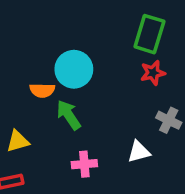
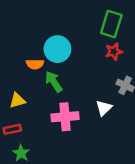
white triangle: (139, 152) -> (104, 108), turned -30
pink cross: (84, 164) -> (65, 117), size x1.5

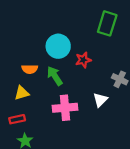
red star: (114, 52) -> (83, 60), moved
orange semicircle: (35, 64) -> (30, 69), moved

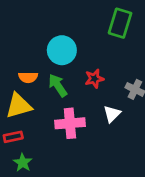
red star: (83, 60) -> (94, 79), moved
yellow triangle: (22, 93) -> (19, 106), size x1.5

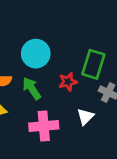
green rectangle: (120, 23) -> (93, 64), moved

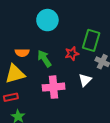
cyan circle: (36, 54) -> (47, 20), moved

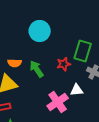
white triangle: (85, 80) -> (77, 90), turned 40
pink cross: (54, 87) -> (58, 102), moved, turned -30

